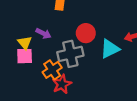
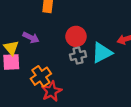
gray cross: (70, 54) -> (78, 56), moved, size x0.6

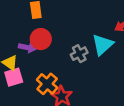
red circle: (76, 36) -> (41, 39), moved

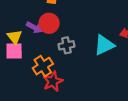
gray cross: (79, 54) -> (66, 45), moved

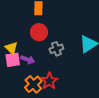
purple arrow: (34, 27) -> (28, 59), moved
orange cross: (43, 66) -> (33, 84), moved

